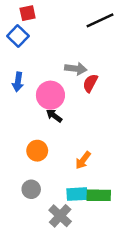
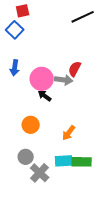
gray arrow: (76, 69) -> (64, 80), moved
gray cross: (60, 216) -> (40, 173), moved

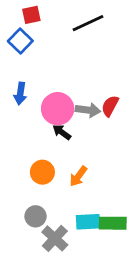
black line: (83, 17) -> (88, 23), moved
red semicircle: (75, 69) -> (110, 106), moved
orange arrow: (69, 133) -> (78, 176), moved

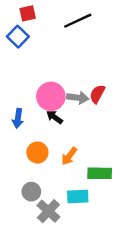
blue arrow: (20, 93) -> (18, 118), moved
green rectangle: (113, 223) -> (100, 173), moved

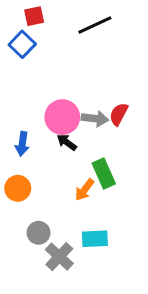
orange circle: (37, 153) -> (18, 188), moved
green rectangle: (100, 173) -> (104, 173), moved, turned 65

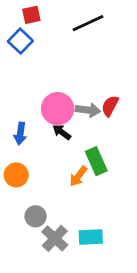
cyan rectangle: (95, 239) -> (91, 237), moved

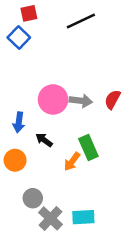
red semicircle: (110, 106) -> (112, 99), moved
black arrow: (62, 132) -> (44, 140), moved

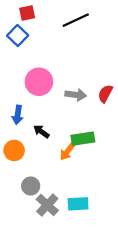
pink circle: (53, 99) -> (39, 82), moved
green rectangle: (88, 148) -> (83, 139), turned -75

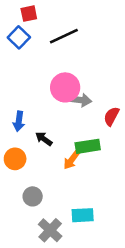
black line: (76, 20) -> (64, 36), moved
pink circle: (39, 82) -> (65, 87), moved
red semicircle: (105, 94) -> (111, 116), moved
gray cross: (47, 205) -> (50, 230), moved

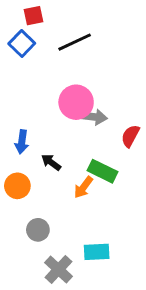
green rectangle: (88, 146) -> (102, 171), turned 35

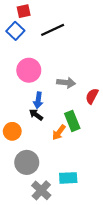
pink circle: (76, 102) -> (29, 70), moved
blue arrow: (22, 142) -> (38, 100), moved
green rectangle: (102, 171) -> (72, 121), turned 42
gray circle: (38, 230) -> (27, 162), size x1.5

